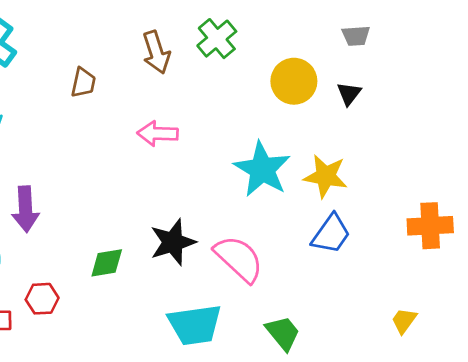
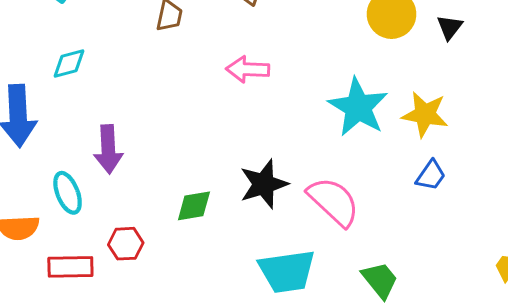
blue trapezoid: (331, 234) -> (431, 175), size x0.7

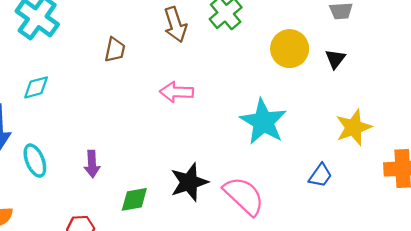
yellow star: (425, 114) -> (354, 127), moved, turned -30
purple arrow: (108, 149) -> (92, 164), moved, size x0.7
cyan ellipse: (68, 193) -> (35, 161), moved

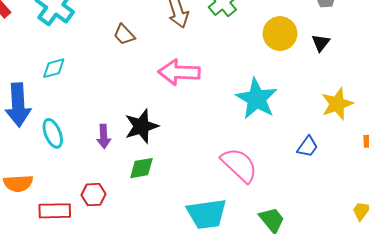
brown trapezoid: (115, 50) -> (124, 35), turned 125
pink arrow: (177, 92) -> (179, 72), size x1.4
black star: (189, 182) -> (141, 126), moved

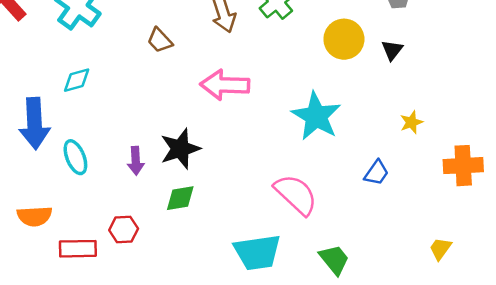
yellow star: (337, 104) -> (411, 122), size x0.6

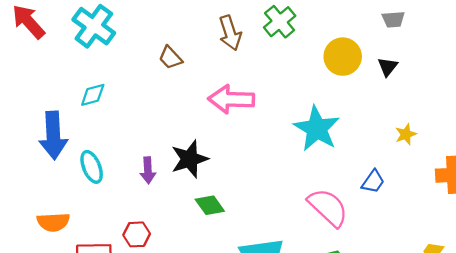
pink semicircle: (296, 195) -> (328, 207), moved
green diamond: (180, 198) -> (210, 205), moved, turned 64

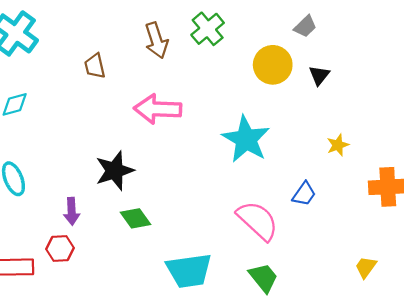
gray trapezoid: (393, 19) -> (305, 26), moved, turned -40
brown trapezoid: (170, 58) -> (95, 66), turned 30
purple arrow: (148, 170) -> (72, 211), moved

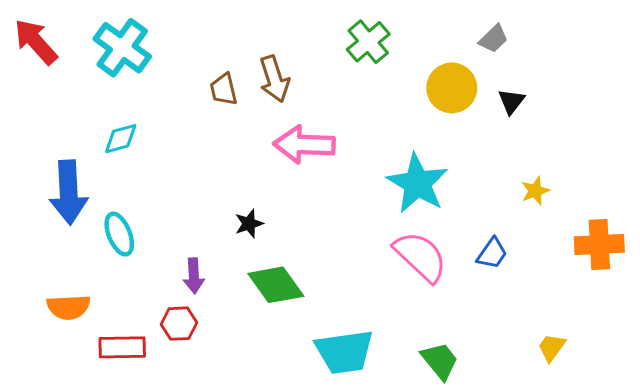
brown arrow: (156, 40) -> (274, 79), moved
black star: (115, 171) -> (249, 224), size x0.6
green diamond: (136, 218) -> (276, 285), size x1.4
pink semicircle: (258, 221) -> (420, 256), moved
yellow trapezoid: (366, 267) -> (552, 347), moved

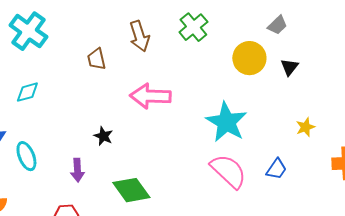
brown arrow: (274, 79) -> (139, 36), moved
black star: (249, 224) -> (103, 136), moved, turned -30
purple arrow: (194, 276) -> (77, 170), moved

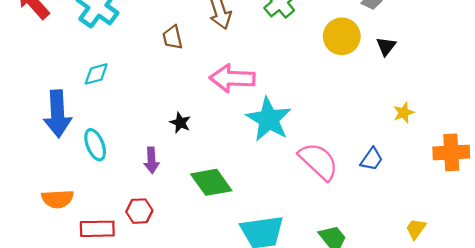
cyan star: (226, 122) -> (269, 119), moved

